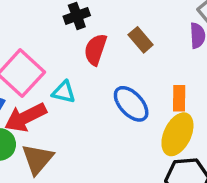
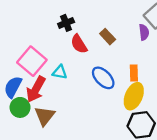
red semicircle: (95, 50) -> (79, 44), turned -48
red arrow: (26, 117) -> (36, 89), turned -32

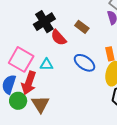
black cross: (66, 23) -> (44, 22), size x1.5

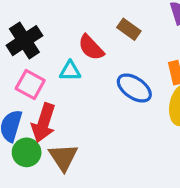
black cross: (44, 22) -> (24, 41), moved
pink square: (21, 59) -> (30, 84), size x0.7
cyan triangle: (46, 65) -> (70, 71), moved

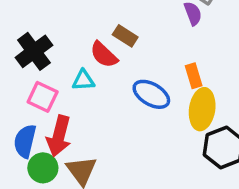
brown rectangle: (129, 29) -> (125, 36), moved

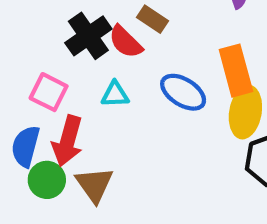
black cross: (34, 51) -> (88, 36), moved
orange rectangle: (194, 76) -> (236, 71), size x1.6
cyan triangle: (83, 80) -> (115, 94), moved

